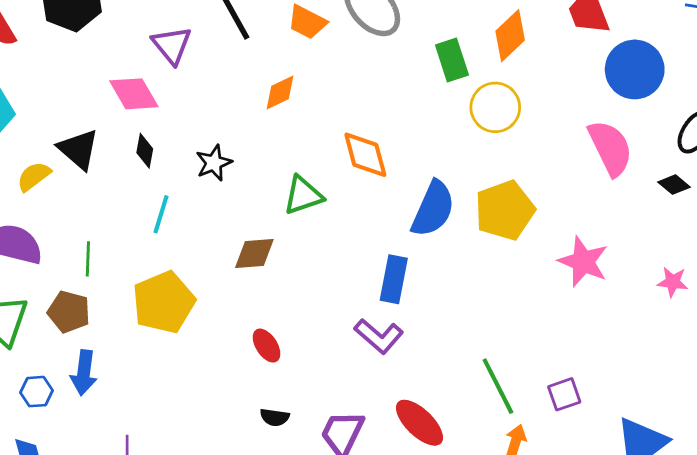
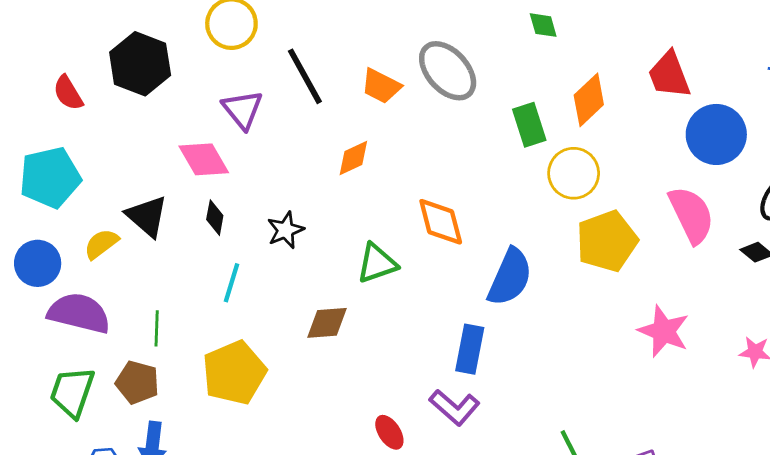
yellow pentagon: (505, 210) -> (607, 241), moved
red ellipse: (267, 346) -> (389, 432), moved

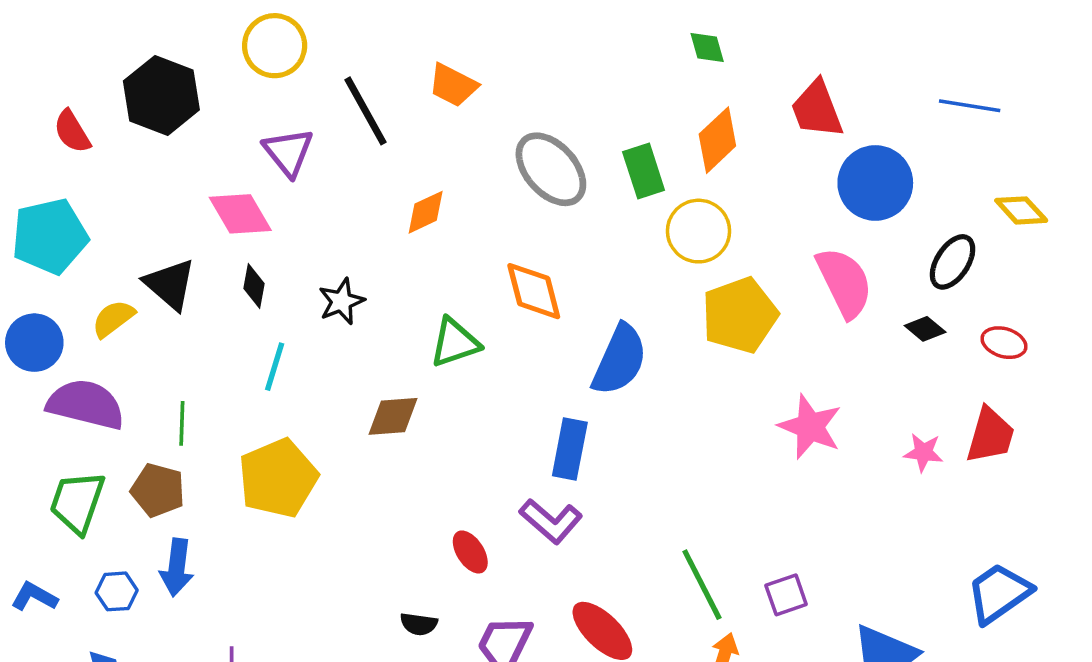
green diamond: (543, 25) -> (707, 47), moved
gray ellipse: (448, 71) -> (551, 169), moved
orange trapezoid: (381, 86) -> (453, 85), moved

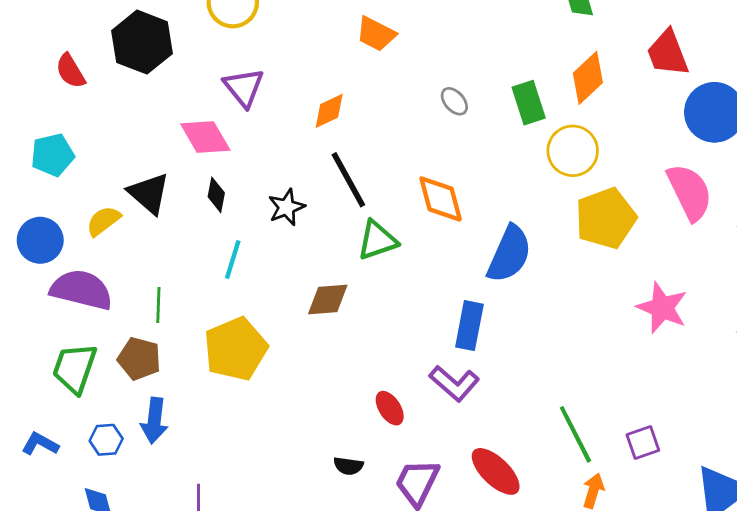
black line: (366, 111) -> (348, 180), moved
gray ellipse: (551, 169) -> (454, 101), size x0.5
orange diamond: (426, 212) -> (329, 111), moved
cyan pentagon: (50, 236) -> (53, 155), size x0.7

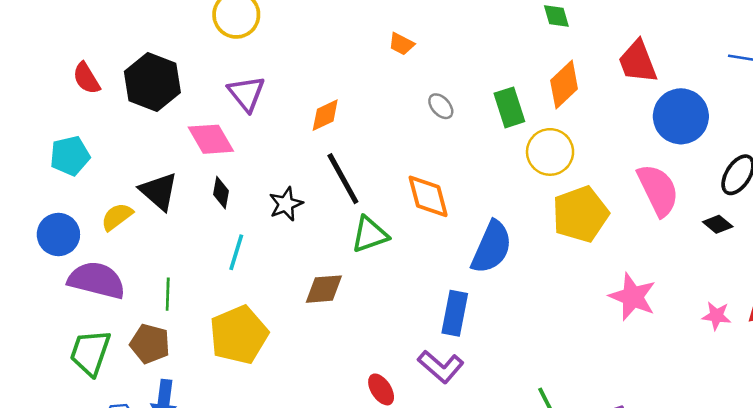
orange trapezoid: (376, 34) -> (401, 44), moved, size x0.7
black hexagon: (142, 42) -> (152, 82), moved

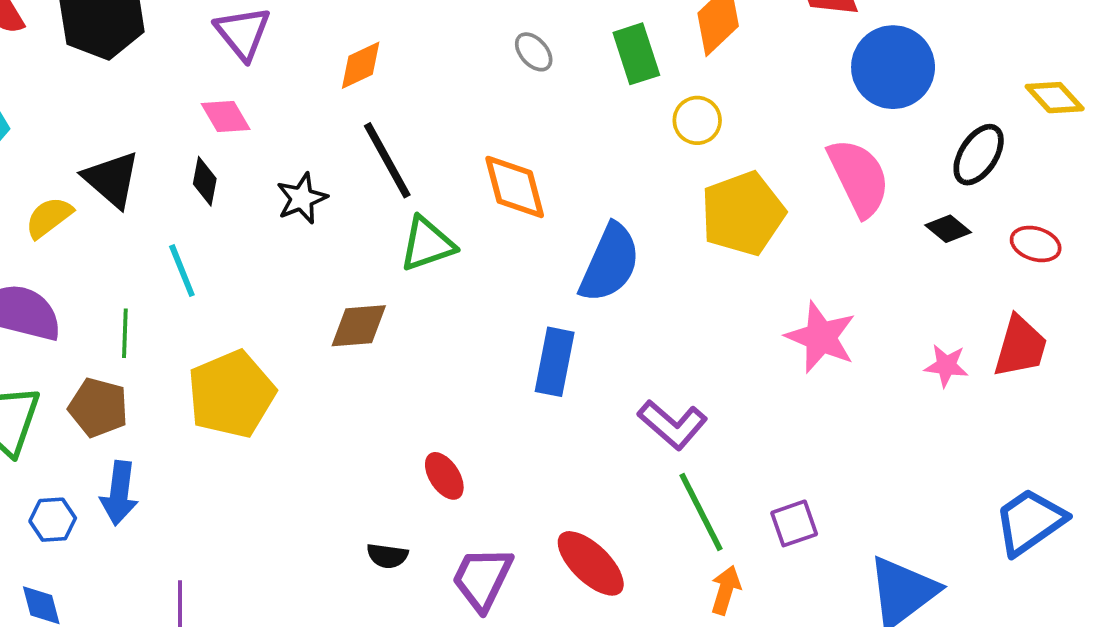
pink diamond: (211, 139) -> (226, 117), moved, size x0.7
yellow circle: (550, 152) -> (697, 120), size x0.7
cyan line: (236, 252) -> (182, 271), moved, turned -39
purple L-shape: (441, 367) -> (672, 425), moved

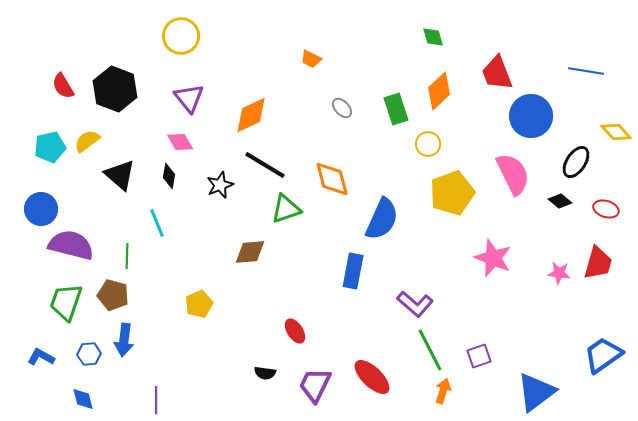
orange diamond: (361, 65) -> (251, 115), size x1.4
black line: (387, 160) -> (265, 165), turned -30
yellow semicircle: (49, 217) -> (87, 141), moved
yellow pentagon: (231, 394) -> (199, 304), moved, size x0.6

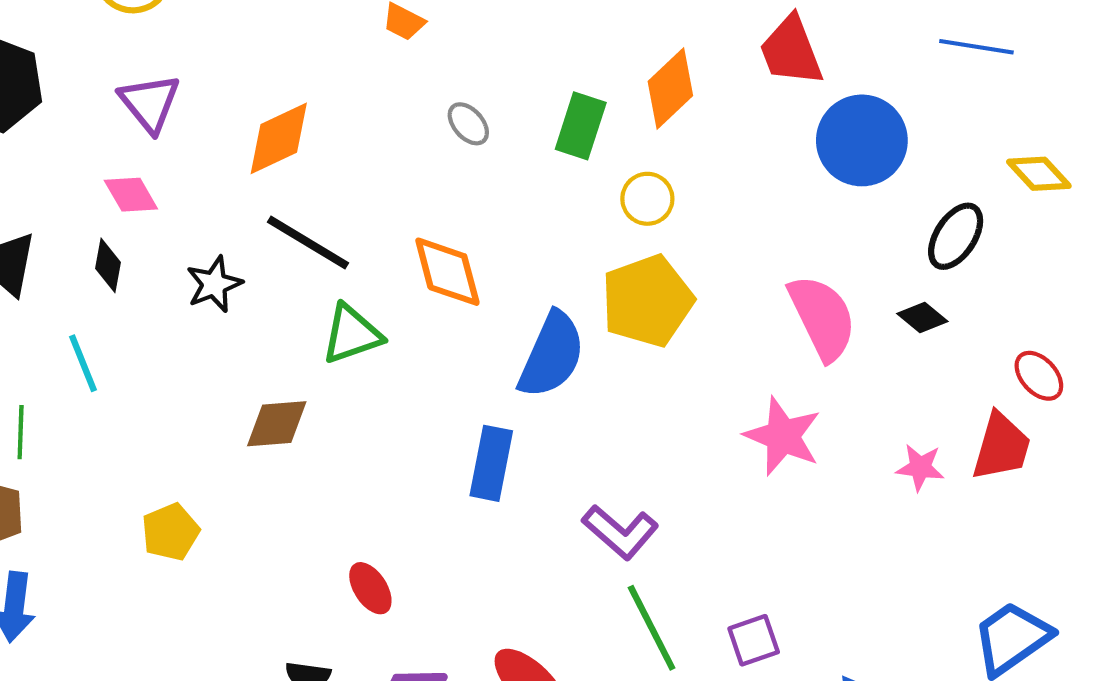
green rectangle: (396, 109) -> (581, 126), turned 36
pink semicircle: (513, 174) -> (822, 317), moved
yellow pentagon: (452, 193) -> (647, 301), moved
red ellipse: (606, 209) -> (1039, 376), moved, turned 30

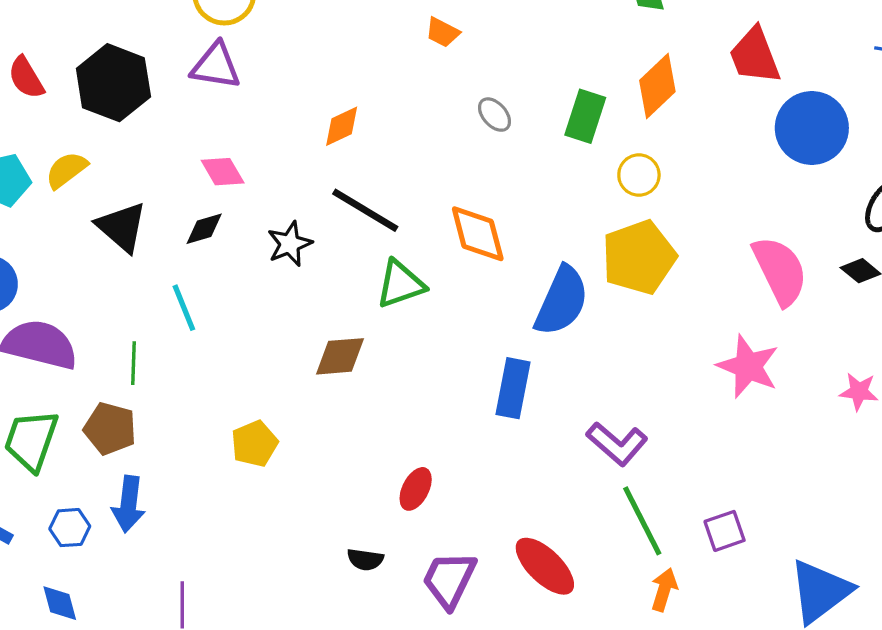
purple triangle: (150, 103) -> (216, 66), moved, turned -42
orange diamond: (279, 138) -> (342, 126), size x0.7
black diamond: (108, 265) -> (204, 229), turned 63
red ellipse: (370, 588) -> (416, 489), turned 60

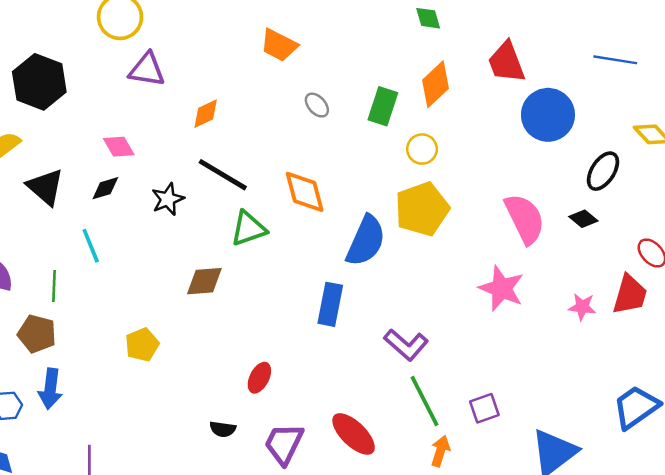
orange trapezoid: (442, 32) -> (279, 45), size x1.5
purple triangle: (216, 66) -> (147, 70), moved

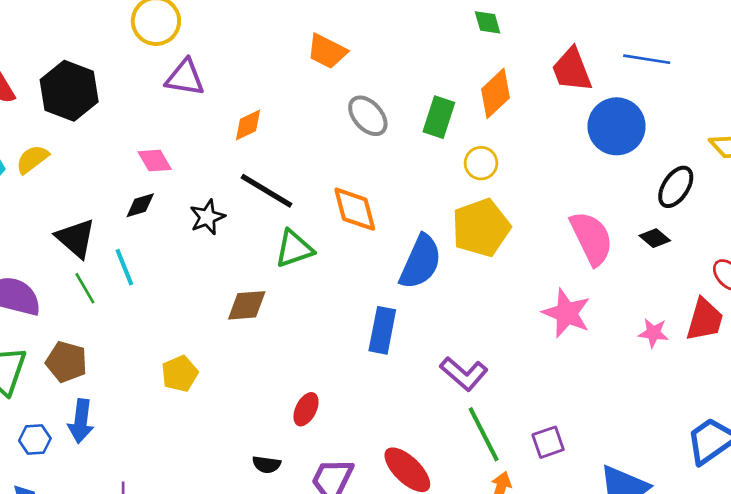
blue line: (615, 60) -> (647, 59), moved
gray ellipse: (317, 105) -> (368, 116), size x1.5
black triangle: (45, 187) -> (76, 238), moved
green line: (54, 286) -> (85, 288), moved, turned -32

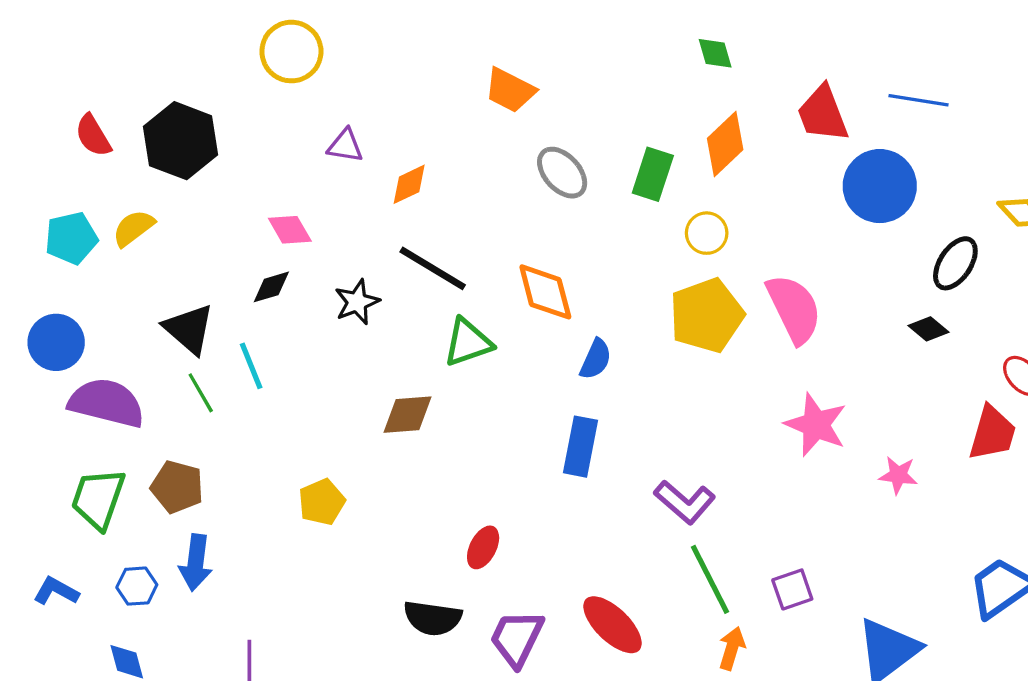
purple triangle: (185, 78) -> (345, 146), moved, size x0.7
pink semicircle: (592, 238) -> (794, 309), moved
blue semicircle: (420, 262) -> (596, 359), moved, size x0.6
pink star: (653, 333) -> (898, 475), moved
black semicircle: (267, 465) -> (433, 618), size x1.6

